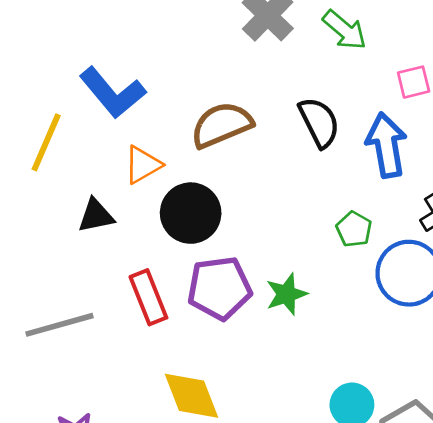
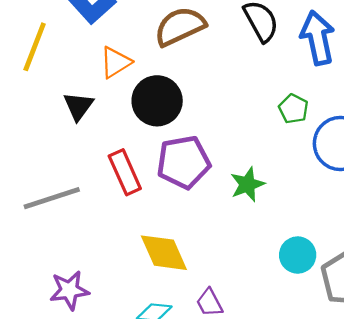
black triangle: (96, 216) -> (78, 106), turned -40
green star: (286, 294) -> (247, 184), moved

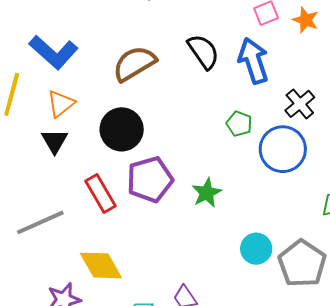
orange triangle: (116, 62) -> (61, 104), moved
yellow diamond: (164, 253) -> (101, 265), moved

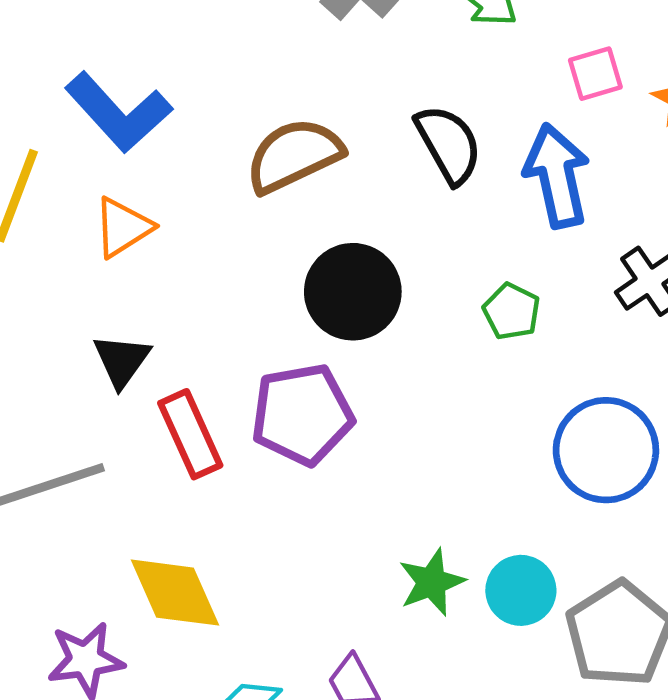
black circle: (122, 129) -> (353, 292), moved
black triangle: (55, 141) -> (122, 361), moved
blue circle: (283, 149) -> (606, 450), moved
green star: (207, 193) -> (432, 582), moved

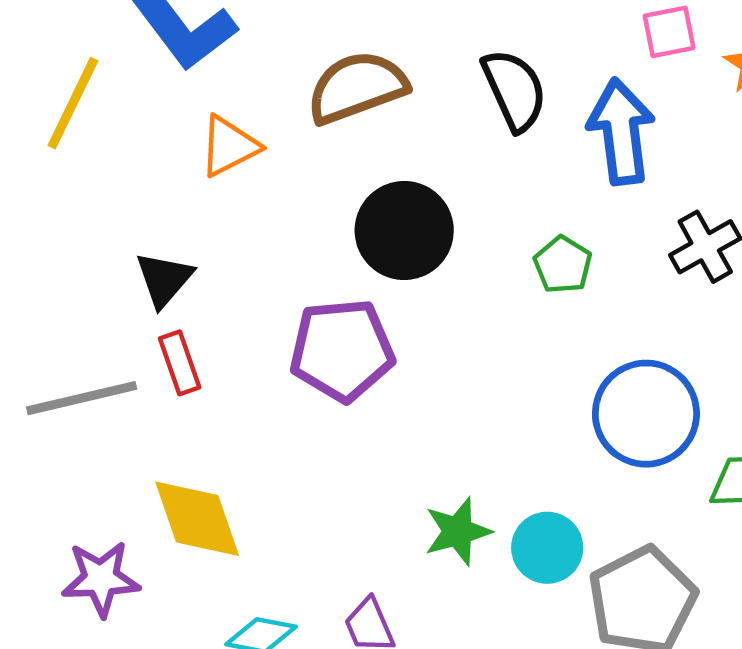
orange triangle: (123, 227) -> (229, 146), moved
red rectangle: (190, 434) -> (180, 363), moved, size x0.7

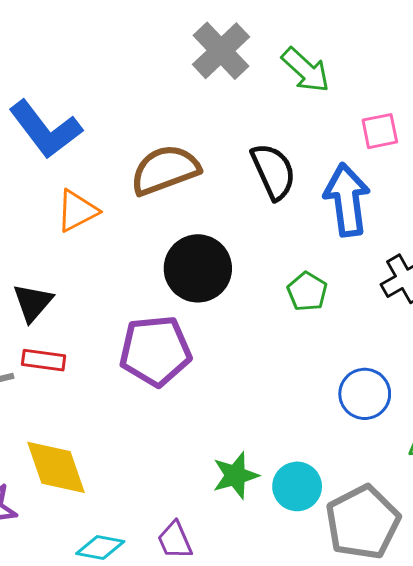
red rectangle: (180, 363) -> (44, 360), turned -63
blue circle: (646, 414) -> (365, 394), size x0.7

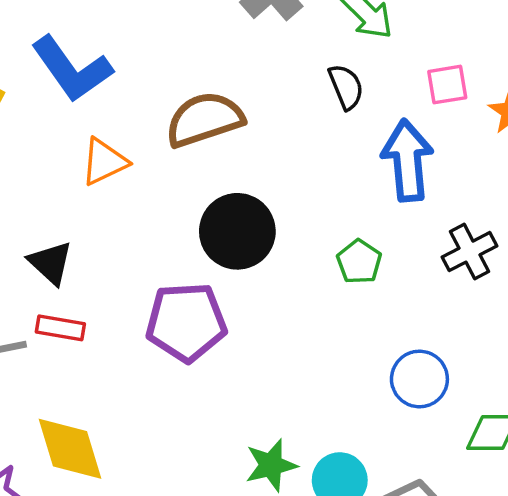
black semicircle: (273, 171) -> (346, 87), moved, size x0.7
black triangle: (33, 303) -> (51, 263), turned -30

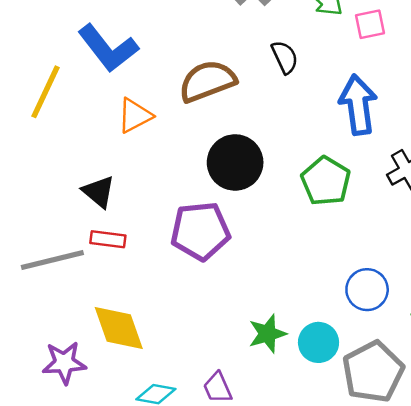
pink square: (447, 85) -> (370, 24), moved
black semicircle: (346, 87) -> (285, 57), moved
green pentagon: (359, 262) -> (326, 181), size x1.5
blue circle: (419, 379) -> (367, 290), moved

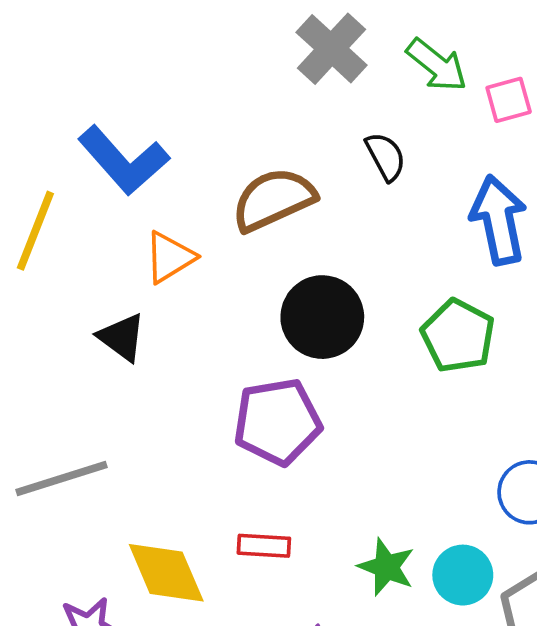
black triangle: (99, 192) -> (122, 337), moved
red rectangle: (108, 239) -> (264, 546), moved
green star: (267, 334) -> (386, 567), turned -30

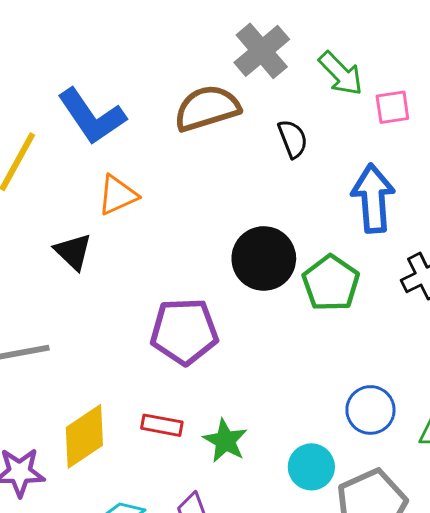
brown semicircle: (273, 199) -> (207, 108), moved
black circle: (322, 317) -> (264, 258), moved
green star: (386, 567) -> (225, 441), moved
yellow diamond: (166, 573) -> (84, 436), turned 72

